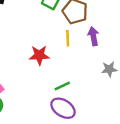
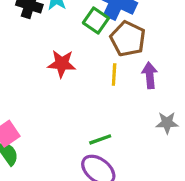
red star: (39, 55) -> (62, 64), moved

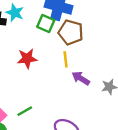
purple arrow: (150, 75) -> (81, 78), moved, turned -42
green line: (100, 139) -> (25, 111), moved

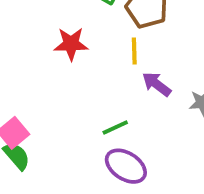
green line: (25, 111) -> (115, 127), moved

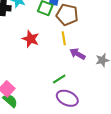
red star: (71, 44) -> (31, 39), turned 30

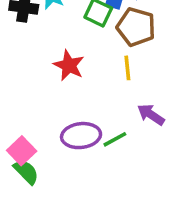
purple arrow: (77, 54) -> (151, 115), moved
purple ellipse: (67, 98) -> (81, 136), moved, turned -35

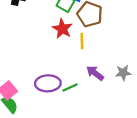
red star: (69, 65) -> (62, 29), moved

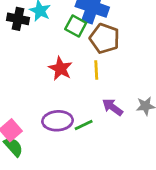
red star: (62, 29) -> (60, 69), moved

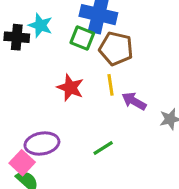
purple arrow: (113, 107) -> (134, 101), moved
purple ellipse: (58, 121) -> (42, 143), moved

